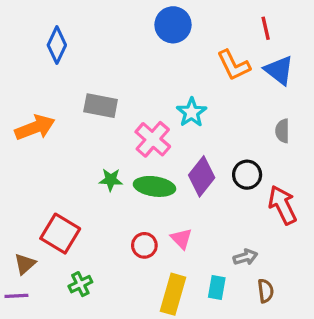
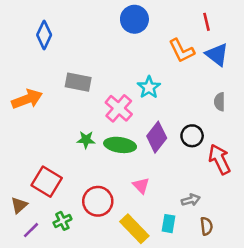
red circle: (144, 245) -> (98, 201), moved, size x1.5
yellow rectangle: (173, 294) -> (134, 229), turned -60
purple line: (16, 296) -> (31, 230), moved, turned -42

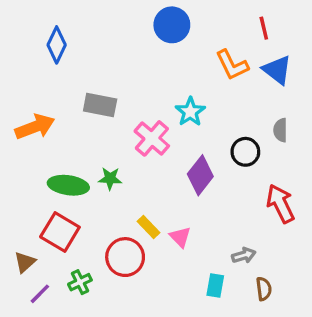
black circle: (192, 136) -> (245, 152), moved
green ellipse: (120, 145) -> (68, 185), moved
yellow rectangle: (134, 229) -> (148, 227), moved, size x0.6

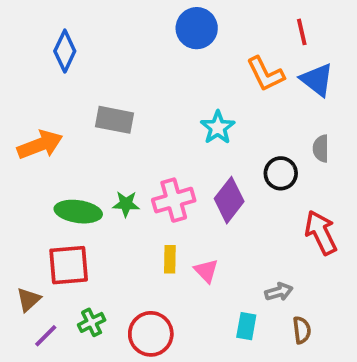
pink cross: (152, 138) -> (174, 200), moved, turned 33
yellow rectangle: (148, 227) -> (170, 259), turned 45
red square: (60, 232) -> (69, 265), turned -36
red circle: (125, 257) -> (151, 334), moved

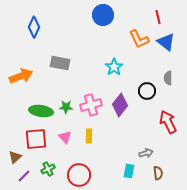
pink triangle: (206, 271) -> (65, 137), moved

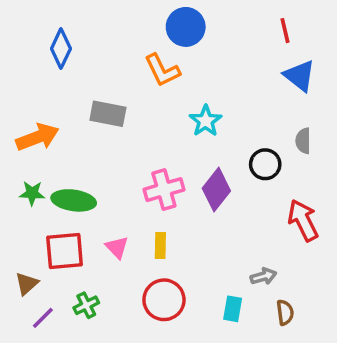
orange L-shape: (139, 39) -> (162, 70), moved
green star: (66, 107) -> (32, 193), moved
red circle: (79, 175) -> (164, 300), moved

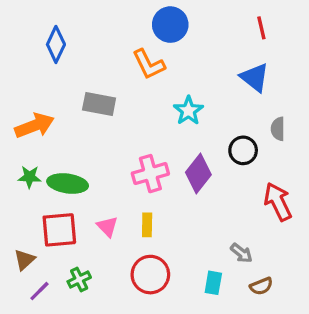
blue triangle: (300, 76) -> (255, 78), moved
gray arrow: (263, 276) -> (241, 253), turned 55
brown semicircle: (285, 312) -> (261, 286), turned 75

